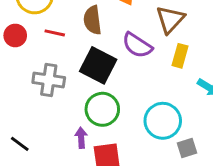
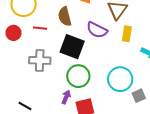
purple arrow: (81, 138) -> (66, 97), turned 32

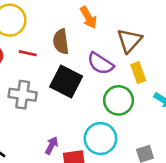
yellow rectangle: (127, 34) -> (138, 73), turned -35
green circle: (78, 76) -> (119, 100), moved
cyan circle: (120, 79) -> (100, 139), moved

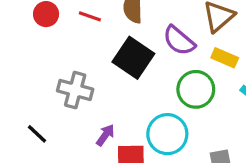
yellow rectangle: (138, 73) -> (225, 58), turned -54
gray cross: (23, 95) -> (75, 90), moved

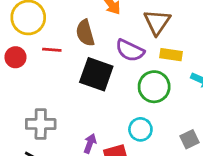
gray cross: (75, 90) -> (41, 124), moved
cyan circle: (167, 134) -> (140, 129), size x0.7

